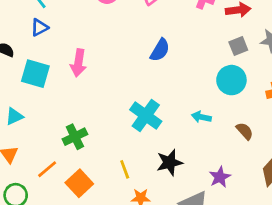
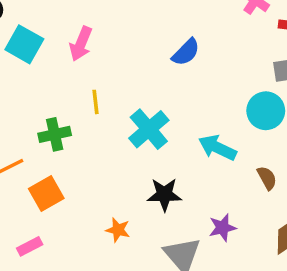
cyan arrow: (201, 117) -> (217, 148), size x1.5
yellow line: (125, 169) -> (95, 102), moved

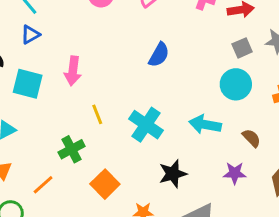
orange square: (46, 193) -> (105, 184), moved
purple star: (222, 228) -> (235, 173), moved, turned 30

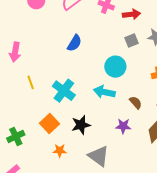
cyan circle: (236, 84) -> (115, 67), moved
green cross: (72, 149) -> (16, 136), moved
orange square: (105, 184) -> (50, 124), moved

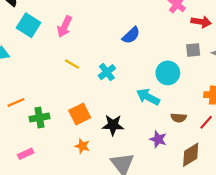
yellow line: (31, 82) -> (72, 64), turned -56
cyan cross: (64, 91) -> (107, 72), moved, size x0.7
brown semicircle: (136, 102) -> (179, 118), turned 120

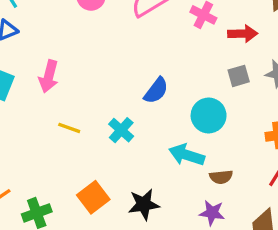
blue semicircle: (131, 35) -> (156, 91), moved
brown semicircle: (179, 118) -> (221, 177), moved

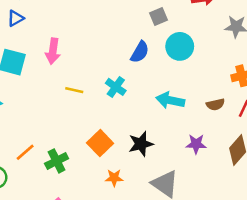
gray square: (239, 76) -> (158, 17), moved
cyan circle: (209, 115) -> (180, 46), moved
brown semicircle: (221, 177) -> (215, 104), moved

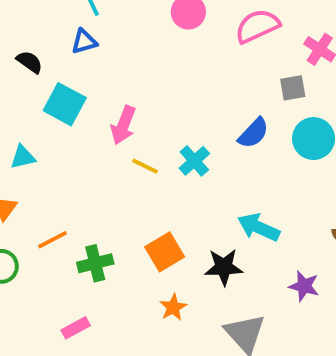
pink arrow: (53, 51) -> (123, 125), moved
cyan cross: (116, 87) -> (194, 161), moved
cyan arrow: (170, 100) -> (259, 227), moved
orange star: (114, 178) -> (173, 307), turned 30

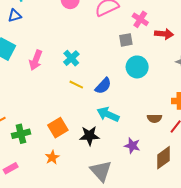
blue semicircle: (253, 133) -> (103, 86), moved
cyan cross: (194, 161) -> (71, 58), moved
yellow line: (145, 166) -> (76, 85), moved
orange star: (173, 307) -> (52, 157), moved

